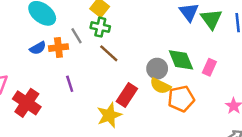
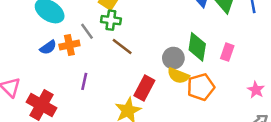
green diamond: (181, 60) -> (197, 47), turned 36
purple line: (70, 84) -> (84, 81), turned 35

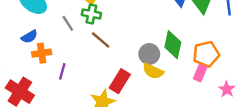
orange cross: (69, 45) -> (42, 53), moved
pink rectangle: (227, 52) -> (200, 73), moved
orange pentagon: (201, 87) -> (206, 54), moved

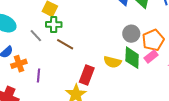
green diamond: (173, 45) -> (132, 58), moved
gray circle: (149, 54) -> (131, 34), moved
pink rectangle: (200, 73) -> (151, 57), turned 40

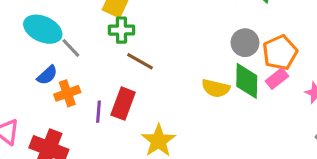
gray line: (36, 36) -> (71, 48), moved
red rectangle: (87, 75) -> (123, 104), moved

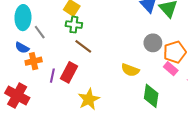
cyan ellipse: (43, 29) -> (23, 18), turned 60
blue semicircle: (47, 75) -> (22, 48), turned 64
pink rectangle: (277, 79) -> (171, 69), turned 72
green diamond: (247, 81) -> (151, 96), moved

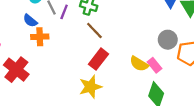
pink rectangle: (171, 69) -> (154, 65), moved
red rectangle: (69, 72) -> (99, 59), moved
purple line: (52, 76) -> (64, 12), moved

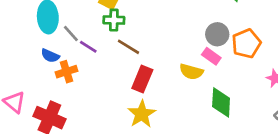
purple line: (64, 12) -> (88, 47), moved, turned -64
pink rectangle: (154, 65) -> (211, 56), moved

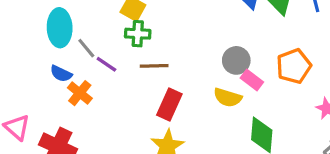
gray circle: (217, 34) -> (236, 60), moved
brown line: (129, 47) -> (154, 66), turned -35
orange cross: (66, 72) -> (80, 93), turned -35

